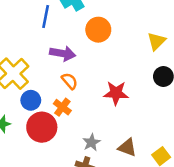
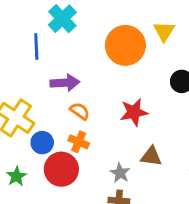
orange circle: (98, 30) -> (125, 45), moved, size x1.4
yellow triangle: (157, 41) -> (164, 31), moved
brown triangle: (127, 147) -> (151, 156), moved

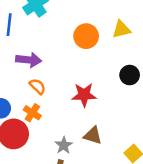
yellow triangle: (164, 31) -> (121, 29), turned 36
orange circle: (125, 45) -> (86, 36), size x0.7

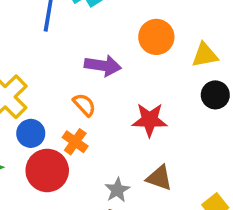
yellow triangle: (121, 29) -> (205, 55), moved
purple arrow: (29, 60) -> (103, 66), moved

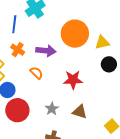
orange circle: (156, 37) -> (75, 34), size x1.4
orange cross: (75, 142) -> (18, 50), moved
gray star: (117, 190) -> (52, 109), moved

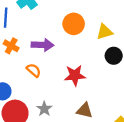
orange circle: (75, 34) -> (74, 24), size x0.7
gray star: (52, 109) -> (44, 109), moved

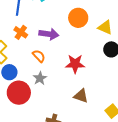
yellow triangle: (105, 32) -> (105, 27), turned 35
gray star: (44, 109) -> (40, 78), moved

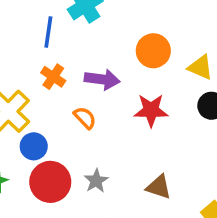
red star: (75, 64) -> (151, 110), moved
gray star: (40, 78) -> (96, 181), moved

